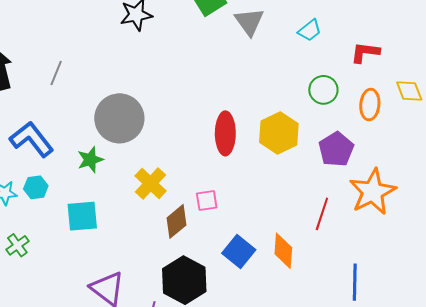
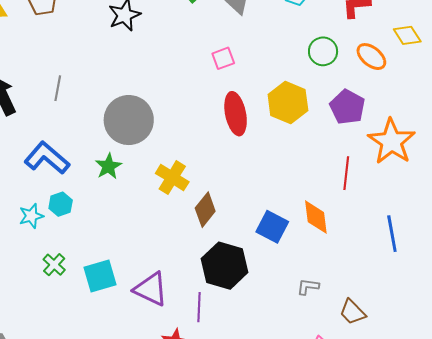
orange ellipse: (370, 105) -> (371, 57), turned -44
pink square: (207, 201) -> (223, 58), moved
cyan square: (82, 216) -> (100, 276), moved

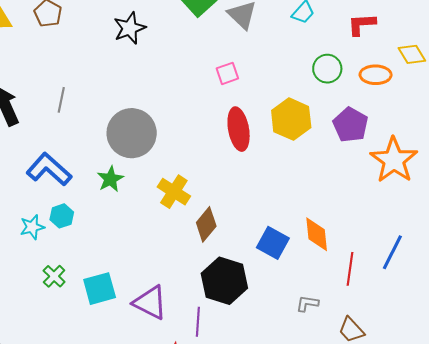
orange ellipse: (371, 57) -> (376, 75), turned -40
red line: (346, 173) -> (350, 269), moved
blue line: (392, 234) -> (392, 252), turned 36

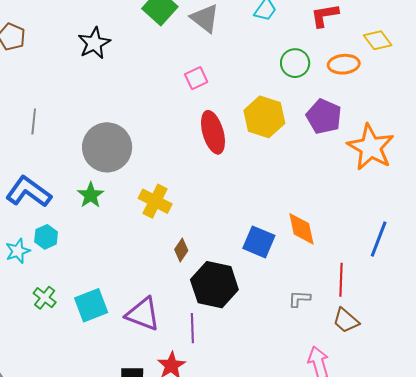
brown diamond: (206, 224) -> (181, 250), moved, size x0.7
red line: (350, 269) -> (341, 280), moved

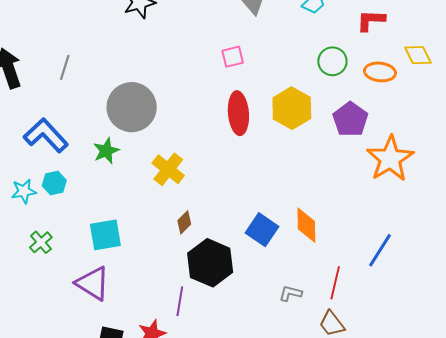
cyan square: (91, 305) -> (105, 235), moved
purple triangle: (143, 314) -> (93, 283), moved

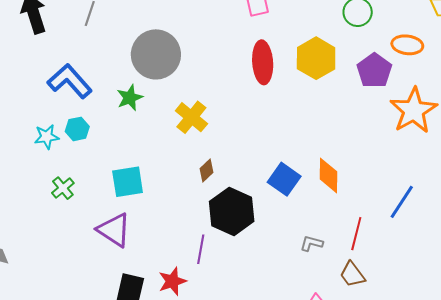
orange ellipse: (380, 72) -> (407, 45), moved

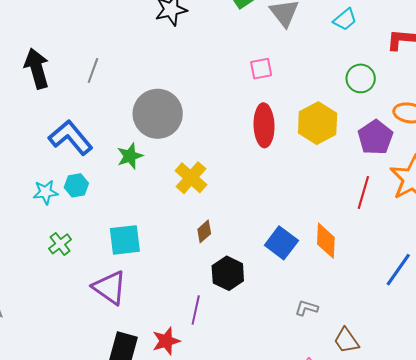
black hexagon: (232, 211) -> (228, 273), size x0.7
red line: (356, 234) -> (363, 192), moved

